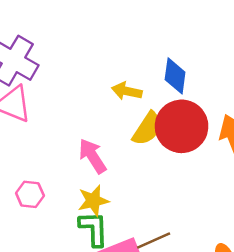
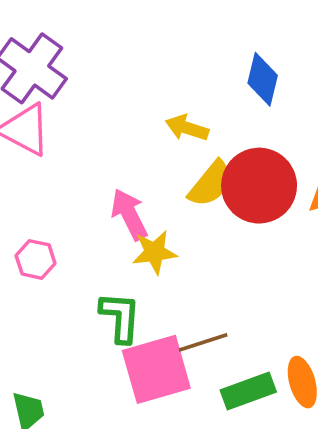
blue diamond: (175, 76) -> (263, 79), moved
yellow star: (93, 201) -> (154, 252), moved

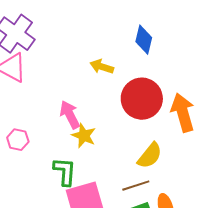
yellow semicircle: (210, 184) -> (150, 156), moved
yellow star: (154, 252) -> (84, 136), turned 30
brown line: (203, 342) -> (136, 186), moved

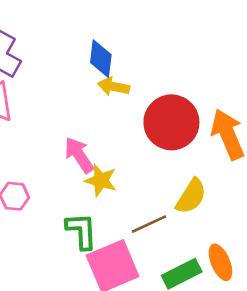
blue diamond: (144, 40) -> (101, 59), moved
brown line: (136, 186) -> (149, 224), moved

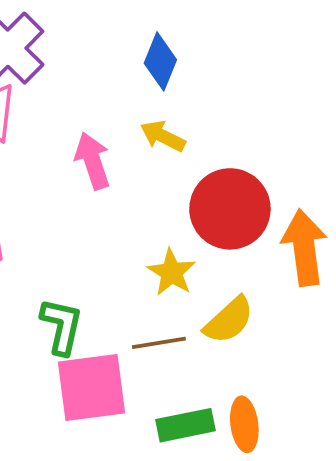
blue diamond: (101, 59) -> (160, 61), moved
pink arrow: (79, 155) -> (93, 161), moved
yellow star: (101, 180) -> (171, 272), moved

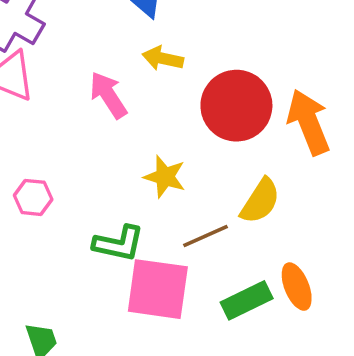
yellow star: (171, 272) -> (165, 177), moved
green L-shape: (62, 326) -> (119, 243), turned 104
pink square: (91, 387) -> (158, 289), turned 30

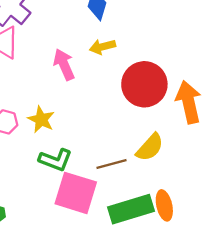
yellow arrow: (163, 58) -> (102, 47), turned -35
yellow star: (165, 177) -> (41, 119), moved
green rectangle: (247, 300) -> (131, 209), size x1.4

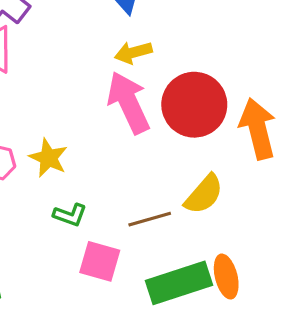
pink arrow: (64, 64) -> (129, 102), moved, size x1.4
green L-shape: (56, 160) -> (70, 215), size x0.7
pink square: (76, 193) -> (100, 261), size x0.7

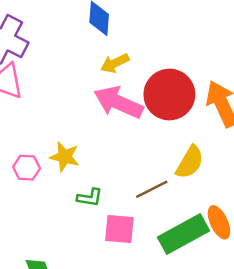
pink arrow: (129, 102) -> (118, 102), turned -30

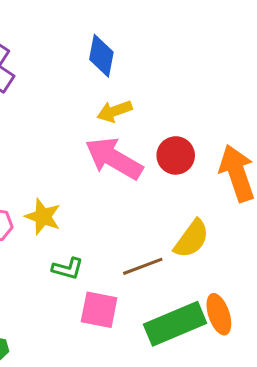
red circle: (169, 95) -> (176, 155), size x0.6

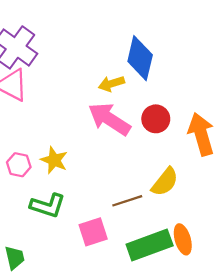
blue diamond: (101, 56) -> (140, 58), moved, size x1.4
green L-shape: (68, 268) -> (48, 206), moved, size x1.5
pink square: (99, 310) -> (93, 232), turned -32

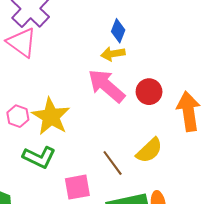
blue diamond: (140, 58) -> (118, 31), moved, size x0.6
yellow star: (54, 160) -> (51, 116), size x1.5
brown line: (127, 201) -> (113, 163), turned 64

